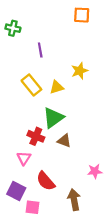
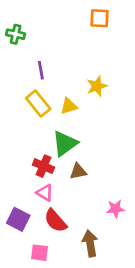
purple line: (40, 50) -> (41, 70), moved
brown triangle: (64, 141) -> (78, 171), turned -32
pink triangle: (24, 158) -> (45, 193), moved, turned -32
purple square: (16, 191) -> (18, 219), moved

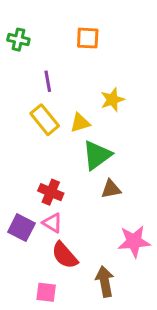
orange square: (99, 18) -> (88, 38), moved
green triangle: (65, 143) -> (97, 155), moved
brown triangle: (78, 171) -> (111, 189), moved
pink star: (115, 209) -> (134, 241), size x1.5
purple square: (18, 219) -> (21, 228), moved

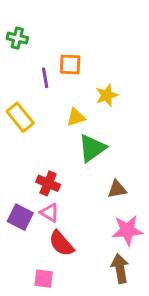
orange square: (88, 38) -> (70, 64), moved
yellow rectangle: (45, 120) -> (20, 117), moved
brown triangle: (111, 189) -> (117, 189), moved
brown arrow: (105, 281) -> (120, 268), moved

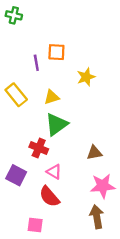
green cross: (17, 38) -> (14, 15), moved
yellow triangle: (76, 117) -> (52, 97), moved
green triangle: (92, 148) -> (56, 124), moved
pink triangle: (50, 213) -> (54, 172), moved

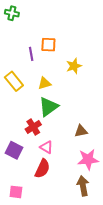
red cross: (39, 148) -> (33, 127), turned 35
red semicircle: (49, 197) -> (42, 169), turned -114
pink square: (35, 225) -> (16, 192), moved

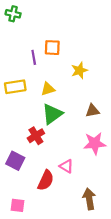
yellow rectangle: (14, 81) -> (15, 87), turned -60
brown triangle: (81, 131) -> (93, 111), moved
pink triangle: (46, 147) -> (66, 166), moved
pink star: (88, 159) -> (95, 143), moved

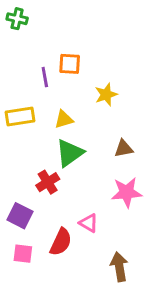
pink square: (17, 205) -> (23, 254), moved

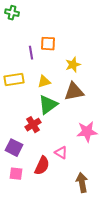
brown triangle: (124, 149) -> (74, 92), moved, size x1.5

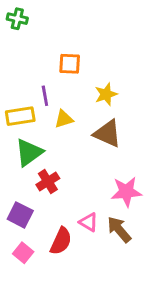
purple line: (31, 53) -> (45, 96), moved
brown triangle: (74, 92) -> (107, 134), turned 35
green triangle: (48, 105) -> (29, 152), moved
pink square: (16, 174) -> (23, 253), turned 32
brown arrow: (82, 183) -> (119, 229), moved, turned -30

